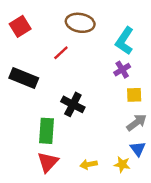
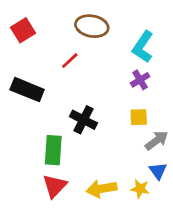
yellow square: (134, 95) -> (139, 117), moved
yellow arrow: (89, 164) -> (101, 189), size x1.5

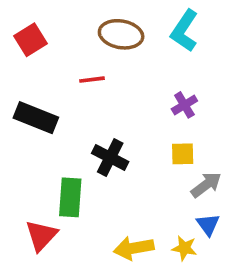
cyan L-shape: (143, 47) -> (184, 31), moved
red line: (70, 61) -> (92, 80), turned 36
red triangle: (55, 186) -> (41, 235), moved

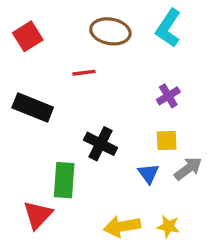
blue triangle: (208, 225) -> (148, 174), moved

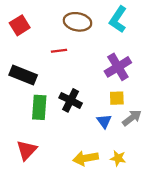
purple cross: (168, 96) -> (118, 67), size x1.6
green rectangle: (64, 180) -> (39, 107), moved

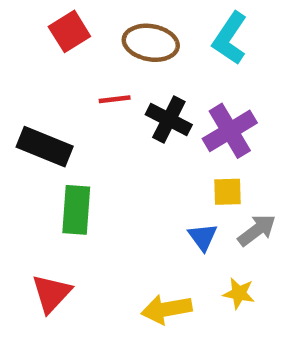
red square: (20, 25) -> (69, 31), moved
black cross: (71, 100) -> (169, 120), moved
yellow star: (118, 158) -> (239, 293), moved

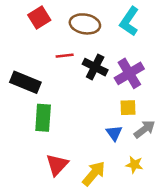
red triangle: (51, 293) -> (57, 165), moved
yellow arrow: (167, 309) -> (94, 174), turned 140

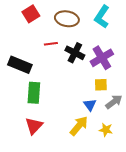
red triangle: (57, 165) -> (34, 126), moved
yellow arrow: (94, 174) -> (79, 126), moved

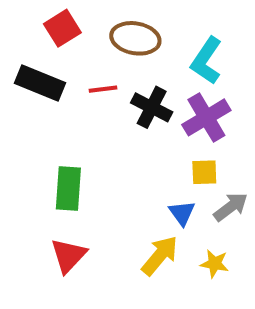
cyan L-shape: (102, 17) -> (206, 61), moved
black rectangle: (20, 65) -> (40, 83), moved

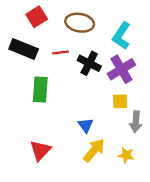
green rectangle: (68, 189) -> (40, 90), moved
gray arrow: (231, 207) -> (136, 122), turned 132
blue triangle: (182, 213) -> (86, 125), moved

